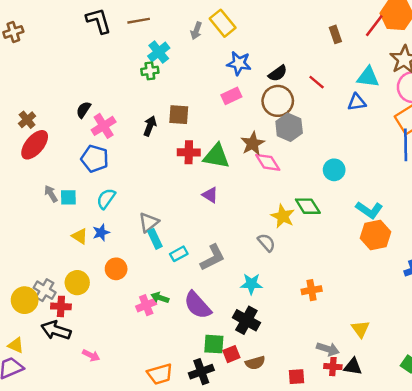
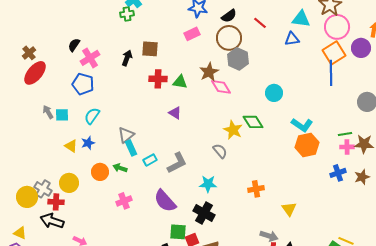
green triangle: (216, 156) -> (180, 82), size x0.7
green arrow: (160, 298) -> (120, 168), moved
yellow triangle: (360, 329) -> (289, 209), moved

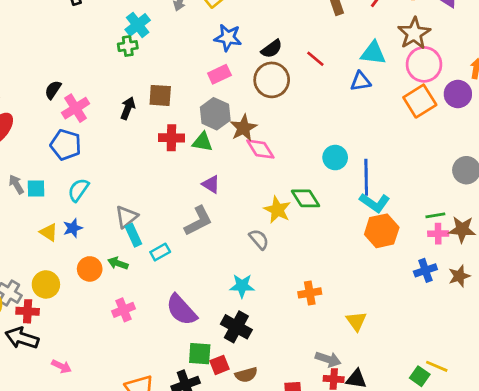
gray hexagon: (238, 59) -> (215, 114), moved
blue line: (331, 73) -> (366, 177), moved
purple triangle: (175, 113) -> (211, 184), moved
gray L-shape: (177, 163) -> (198, 221), moved

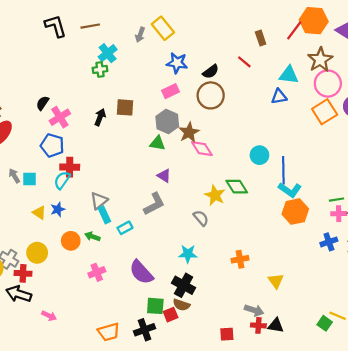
red line: (315, 59) -> (244, 62), moved
red cross: (171, 138) -> (70, 167), moved
brown semicircle: (246, 375) -> (181, 305), moved, turned 35

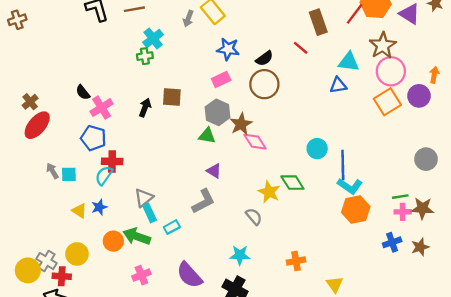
brown rectangle: (261, 38) -> (318, 22), size x1.5
black semicircle: (43, 103) -> (83, 92), turned -72
green arrow: (92, 236) -> (137, 236), size x1.6

